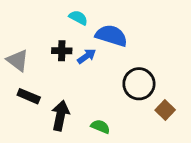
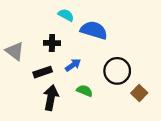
blue arrow: (87, 56) -> (73, 65), moved
black rectangle: (29, 96) -> (43, 72), moved, turned -42
green semicircle: (100, 127) -> (85, 91), moved

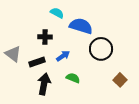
gray triangle: (15, 51) -> (13, 54), moved
black circle: (117, 71) -> (101, 49), moved

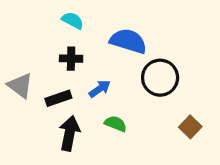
cyan semicircle: (57, 13) -> (73, 20), moved

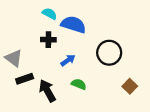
blue semicircle: (128, 41) -> (73, 24), moved
black rectangle: (58, 98) -> (25, 79), moved
black arrow: (69, 133) -> (47, 91), turned -40

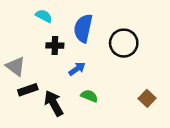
cyan semicircle: (50, 14) -> (44, 16), moved
blue semicircle: (73, 24) -> (83, 28), turned -95
black circle: (109, 53) -> (124, 43), moved

